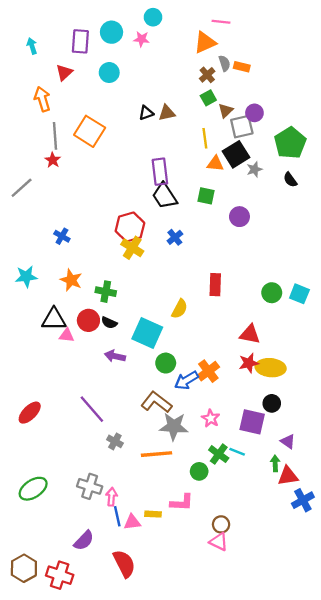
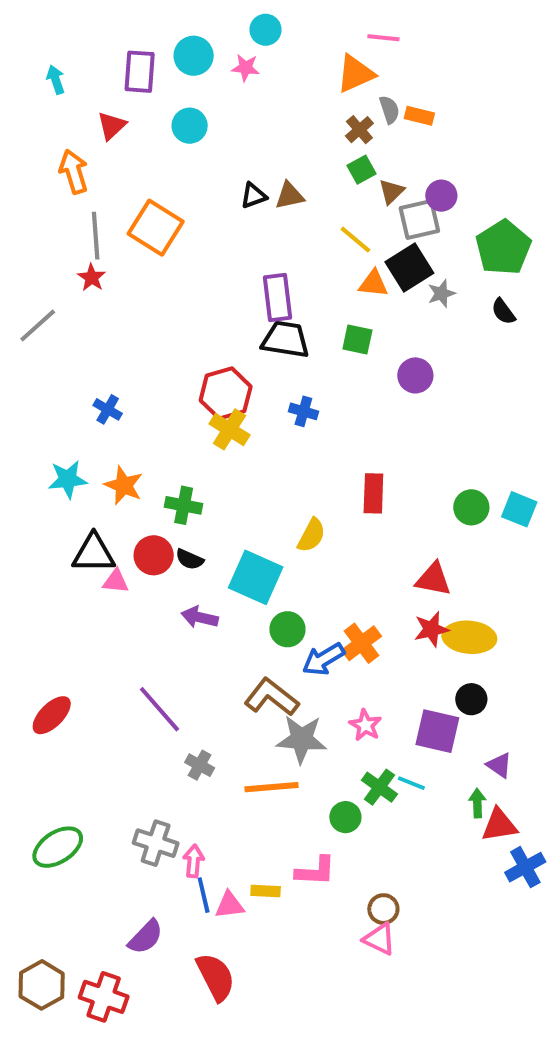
yellow line: (205, 138) -> (355, 240), turned -42
black trapezoid: (165, 196) -> (285, 339), turned 132
blue cross: (175, 237) -> (303, 411), turned -35
cyan star: (26, 277) -> (68, 479), moved

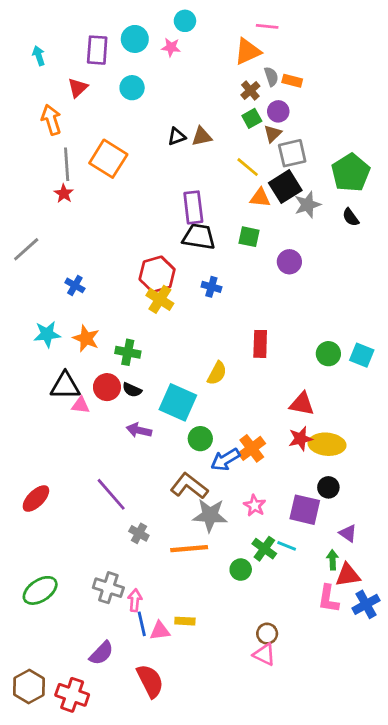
purple circle: (441, 196) -> (278, 111), moved
gray star: (441, 294) -> (307, 205), size x1.4
gray line: (38, 325) -> (26, 249), moved
pink L-shape: (315, 871) -> (328, 599), moved, turned 96

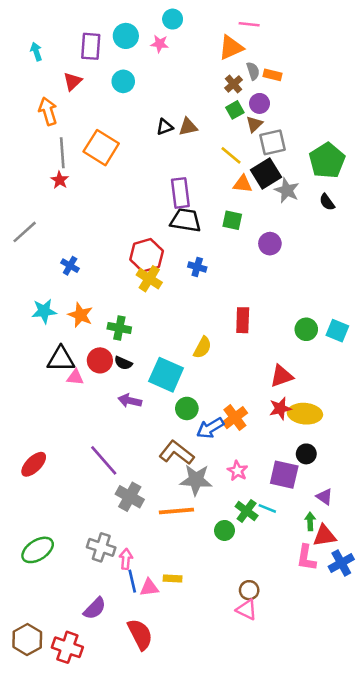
gray star: (307, 205) -> (287, 190), turned -30
red triangle: (302, 404) -> (282, 376), turned -30
gray cross: (139, 533) -> (130, 497), size x1.5

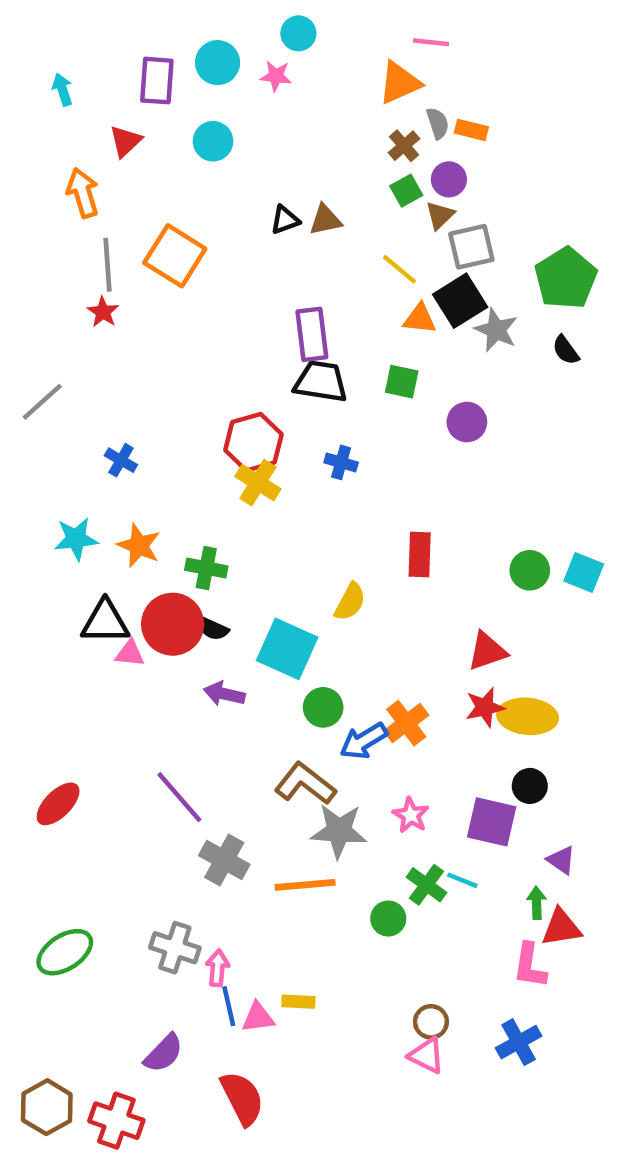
red circle: (100, 360) -> (173, 624), size x1.4
blue cross: (341, 563) -> (519, 1042), moved

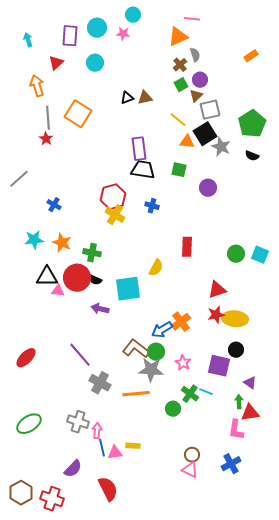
orange rectangle: (471, 130) -> (251, 56), moved, turned -48
black semicircle: (566, 350) -> (252, 156), turned -32
cyan square: (287, 649) -> (128, 289), turned -32
green circle: (323, 707) -> (156, 352), moved

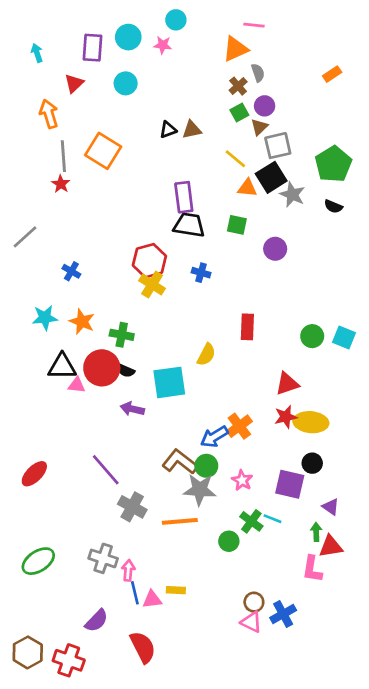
blue cross: (231, 464) -> (283, 614), moved

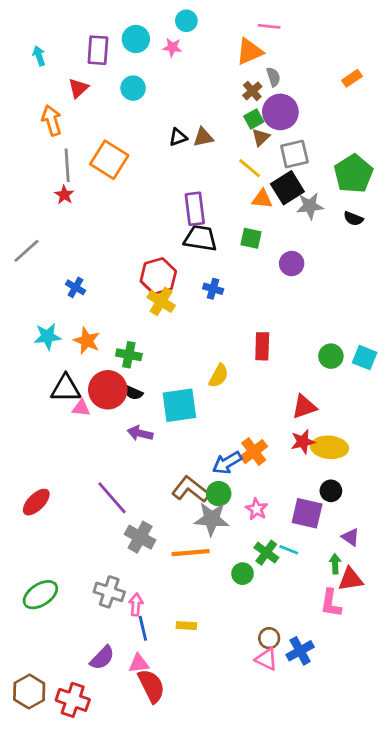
purple circle: (265, 106) -> (280, 112), size x1.6
brown triangle: (259, 127) -> (261, 137), moved
gray star: (292, 195) -> (310, 206), turned -30
pink triangle: (152, 599) -> (139, 663), moved

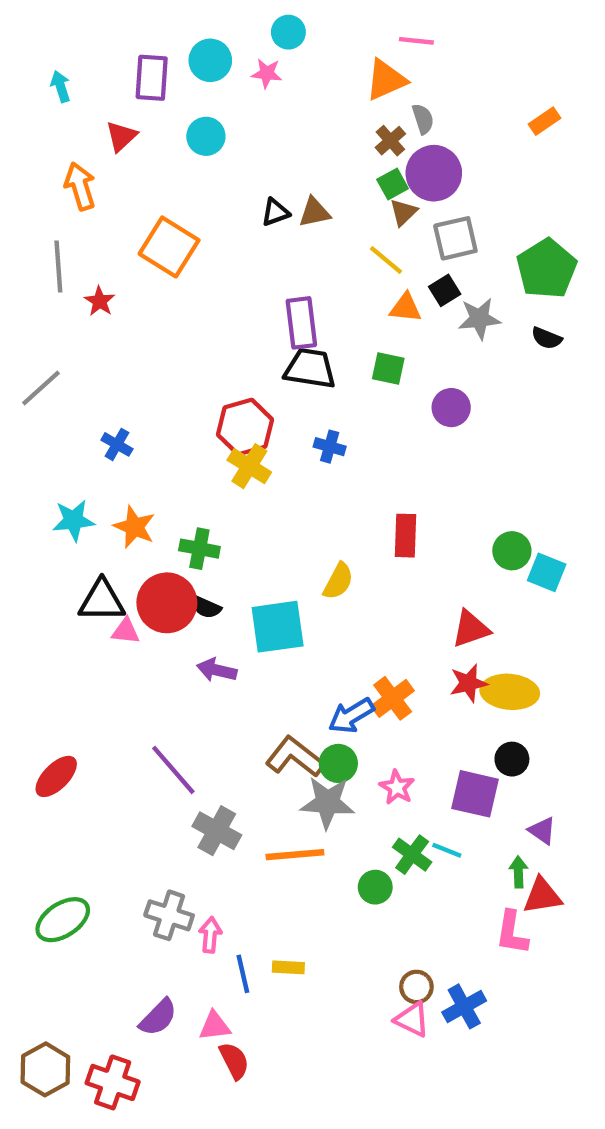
gray line: (67, 165) -> (58, 266), moved
black square: (287, 188) -> (445, 290), size x0.6
cyan square: (365, 358) -> (547, 572), moved
blue line: (143, 628) -> (243, 974), moved
red semicircle: (151, 686) -> (234, 1061), size x0.7

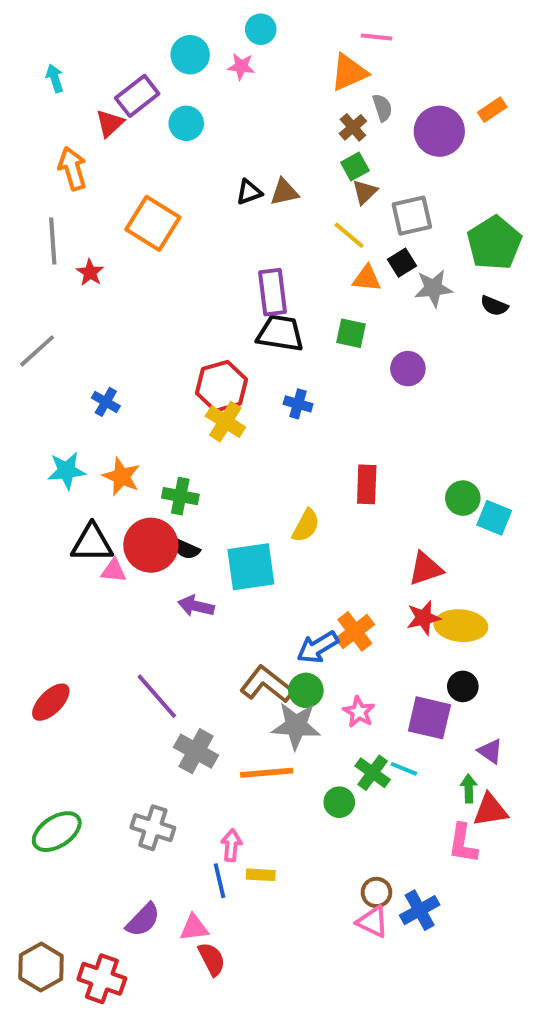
purple rectangle: (152, 78) -> (137, 96), moved, turned 48
purple circle: (434, 173) -> (439, 131), moved
pink arrow: (210, 935) -> (231, 845), moved

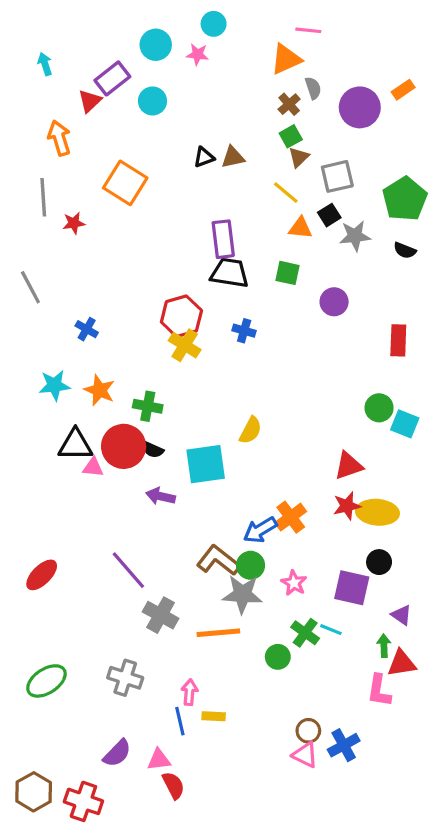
red star: (90, 272) -> (74, 223), turned 30
gray line: (37, 351) -> (30, 287), turned -76
red rectangle: (367, 484) -> (398, 340), moved

